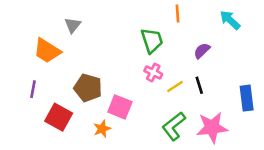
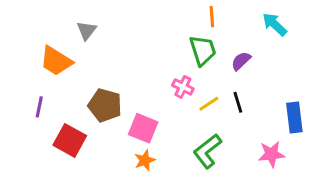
green trapezoid: (152, 40) -> (203, 50), moved
pink star: (212, 127) -> (271, 154), moved, size x0.7
orange star: (102, 129) -> (145, 160), moved

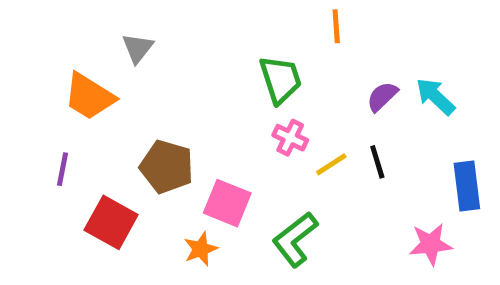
cyan arrow: (275, 24) -> (435, 96), moved
green trapezoid: (203, 50) -> (281, 80), moved
green L-shape: (207, 151) -> (295, 239), moved
orange star: (145, 160) -> (201, 249), moved

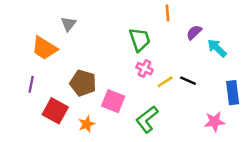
purple semicircle: (382, 96) -> (194, 32), moved
black line: (377, 162) -> (188, 81), turned -49
orange star: (201, 249) -> (87, 124), moved

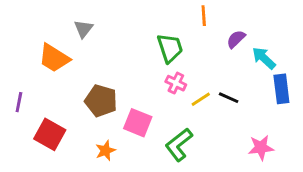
purple line: (31, 84) -> (19, 102), moved
blue rectangle: (233, 93) -> (281, 89), moved
red square: (55, 111) -> (50, 134), moved

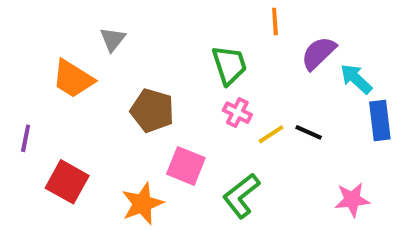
purple semicircle: (236, 39) -> (319, 53), size x1.4
brown pentagon: (101, 101) -> (152, 111), moved
orange star: (105, 151) -> (142, 204), size x1.5

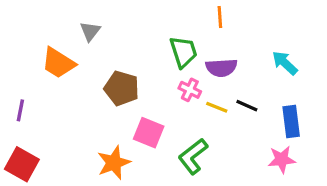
purple semicircle: (319, 53) -> (221, 68), moved, turned -140
blue rectangle: (380, 120) -> (291, 122), moved
yellow line: (271, 134) -> (217, 107), turned 55
red square: (67, 182) -> (22, 164), moved

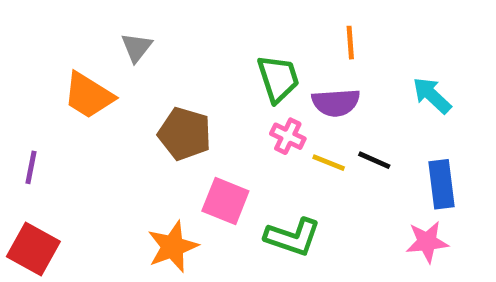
orange line: (220, 17) -> (350, 43), moved
green L-shape: (193, 156) -> (293, 237), turned -123

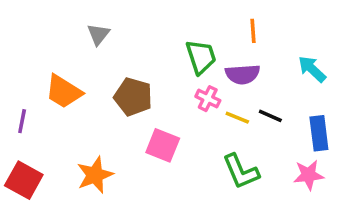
orange trapezoid: (89, 95) -> (64, 92), moved
green L-shape: (293, 237) -> (241, 171), moved, turned 48
orange star: (173, 247) -> (95, 175), moved

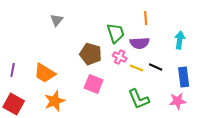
cyan arrow: (312, 69) -> (180, 40), turned 54
orange trapezoid: (64, 92) -> (45, 73), moved
brown pentagon: (133, 97) -> (91, 54), moved

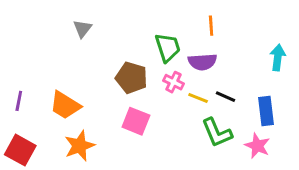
cyan arrow: (180, 40) -> (278, 58), moved
green L-shape: (139, 99) -> (217, 133), moved
pink star: (178, 101) -> (257, 146), turned 30

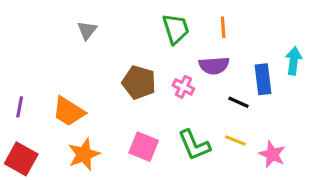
green trapezoid: (168, 47) -> (176, 29), moved
yellow line: (198, 98) -> (235, 141), moved
blue rectangle: (266, 111) -> (263, 79), moved
pink square: (136, 121) -> (144, 147), moved
green L-shape: (217, 133) -> (194, 145), moved

